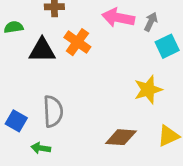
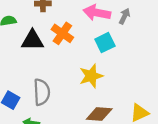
cyan square: (167, 46) -> (105, 43), moved
yellow star: (148, 90) -> (91, 76), moved

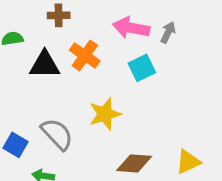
yellow star: (91, 76) -> (105, 114), moved
gray semicircle: (42, 92) -> (57, 134), turned -40

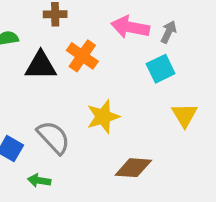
cyan square: (142, 68) -> (161, 69), moved
yellow triangle: (188, 162) -> (185, 115), moved, turned -36

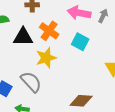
cyan square: (161, 69) -> (80, 42), moved, turned -36
yellow star: (103, 117) -> (46, 58), moved

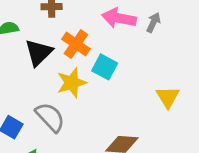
black triangle: (23, 37) -> (39, 53), turned -45
cyan square: (80, 42) -> (105, 67), moved

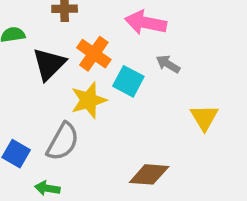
gray arrow: (153, 22) -> (168, 64), moved, turned -84
gray semicircle: (50, 117) -> (63, 142), turned 72

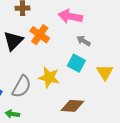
cyan square: (128, 81) -> (76, 63), moved
yellow star: (89, 100) -> (49, 77), moved, turned 30

